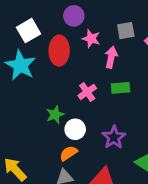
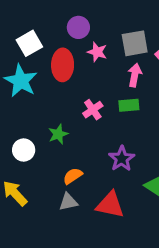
gray square: (126, 31) -> (135, 43), size x1.4
pink arrow: (111, 57) -> (135, 75), moved
white circle: (75, 129) -> (24, 150), moved

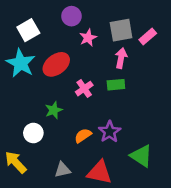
pink star: (97, 52) -> (88, 38), turned 30
red ellipse: (63, 65) -> (56, 64), moved, turned 52
white circle: (24, 150) -> (33, 133), moved
orange semicircle: (73, 176) -> (83, 136), moved

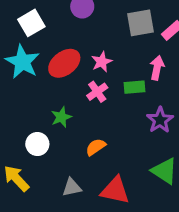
pink star: (88, 38) -> (102, 62), moved
pink arrow: (121, 58) -> (157, 68), moved
purple star: (110, 132) -> (160, 120), moved

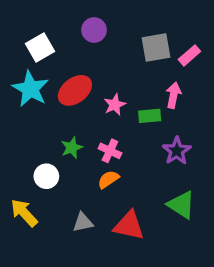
pink star: (102, 62) -> (115, 105), moved
pink cross: (97, 92) -> (110, 151), moved, turned -30

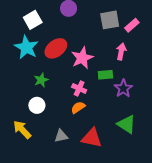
pink star: (115, 105) -> (82, 58), size x1.5
green rectangle: (150, 116) -> (105, 75), moved
green star: (72, 148) -> (41, 80), moved

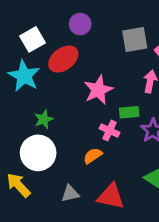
red ellipse: (56, 48) -> (63, 59), moved
pink cross: (79, 88) -> (110, 130), moved
white circle: (37, 105) -> (38, 153), size x1.6

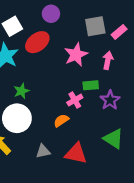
pink star: (98, 90) -> (76, 55), moved
pink cross: (110, 130) -> (75, 100), turned 35

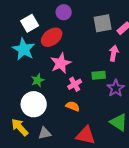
pink star: (76, 55) -> (61, 63), moved
pink cross: (75, 100) -> (75, 84), moved
orange semicircle: (61, 121) -> (73, 106), turned 56
gray triangle: (43, 151) -> (45, 133), moved

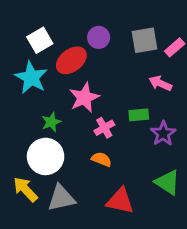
purple circle: (64, 12) -> (99, 37), moved
pink arrow: (114, 53) -> (160, 83), turned -77
gray triangle: (45, 133) -> (61, 198), size x1.5

